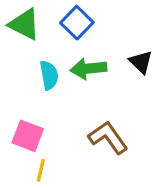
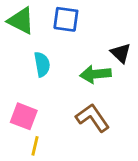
blue square: (77, 23) -> (66, 19), turned -36
green arrow: (88, 69) -> (95, 74), moved

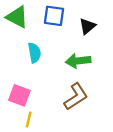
black triangle: (121, 53) -> (87, 26), moved, turned 36
brown L-shape: (93, 118) -> (76, 97), turned 92

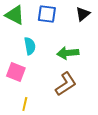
black triangle: (87, 26) -> (83, 14), moved
pink square: (19, 95) -> (16, 72), moved

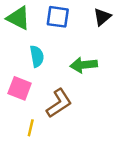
brown L-shape: (66, 84) -> (59, 103), moved

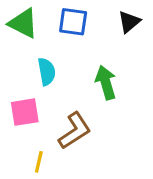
green arrow: (84, 65) -> (106, 82), turned 80
pink square: (20, 88) -> (25, 112), turned -30

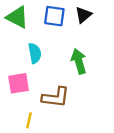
black triangle: (129, 22) -> (83, 15), moved
brown L-shape: (75, 131) -> (56, 97), turned 40

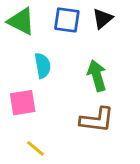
brown L-shape: (56, 97) -> (97, 120), moved
yellow line: (29, 120) -> (35, 148), turned -63

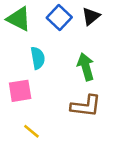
blue square: (67, 20) -> (59, 18), turned 35

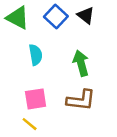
black triangle: (91, 16) -> (86, 15), turned -42
pink square: (20, 91) -> (36, 99), moved

